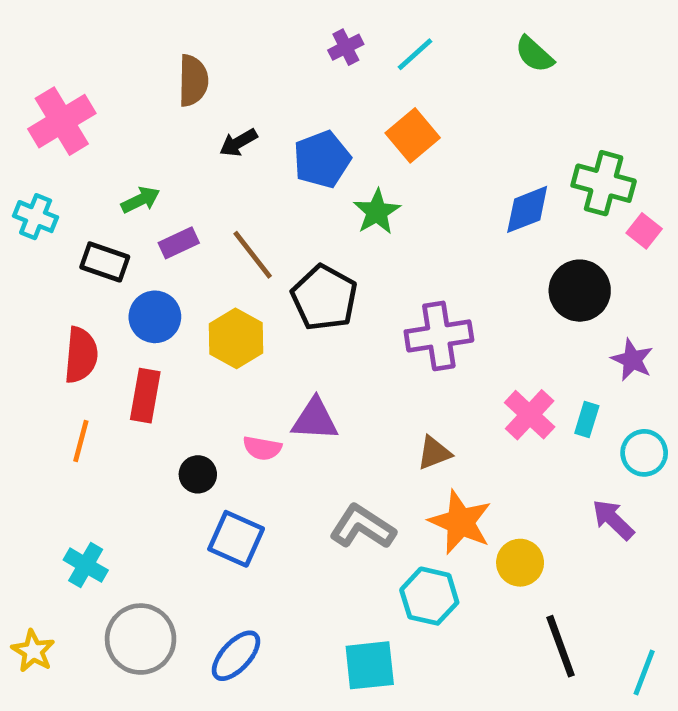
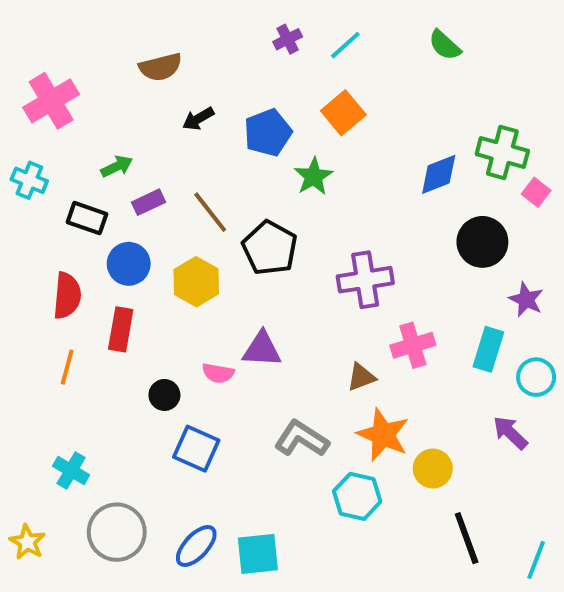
brown semicircle: (193, 81) -> (160, 67), turned 75
pink cross: (530, 415) -> (413, 345), moved, turned 30
cyan rectangle: (587, 419) -> (488, 349), size x1.5
cyan square: (370, 665) -> (258, 554), moved

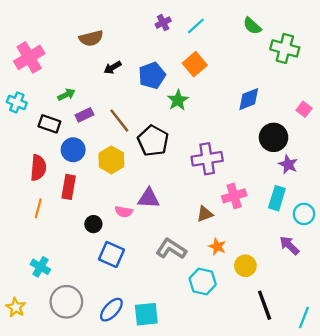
green cross: (502, 153) -> (285, 48), moved
purple star: (526, 300) -> (288, 164), moved
orange star: (383, 435) -> (217, 247), size x0.6

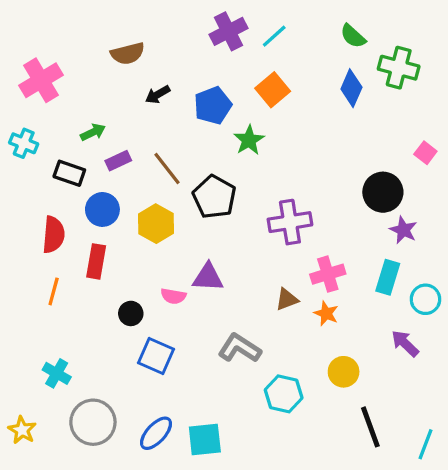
purple cross: (163, 23) -> (228, 31), size x1.6
blue diamond: (249, 99) -> (351, 88), moved, turned -45
orange star: (217, 247) -> (326, 313), moved

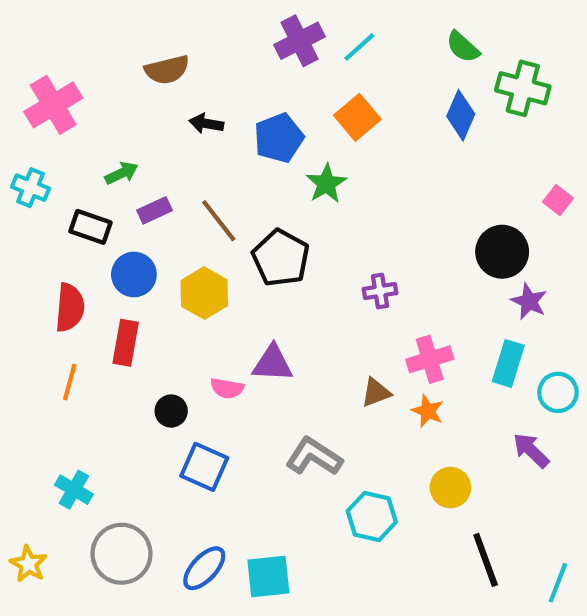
black arrow: (158, 94) -> (206, 123), turned 40
purple cross: (290, 222) -> (380, 291), size x0.6

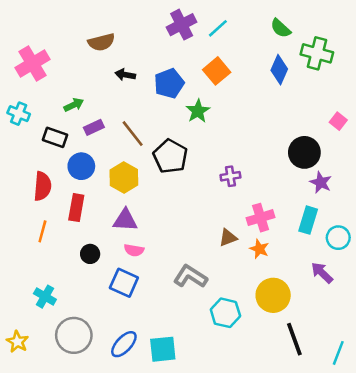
purple triangle: (273, 363) -> (125, 220), moved
pink semicircle: (227, 388) -> (134, 250), moved
black circle: (171, 411) -> (90, 254), moved
yellow circle: (450, 488) -> (273, 295), size x1.4

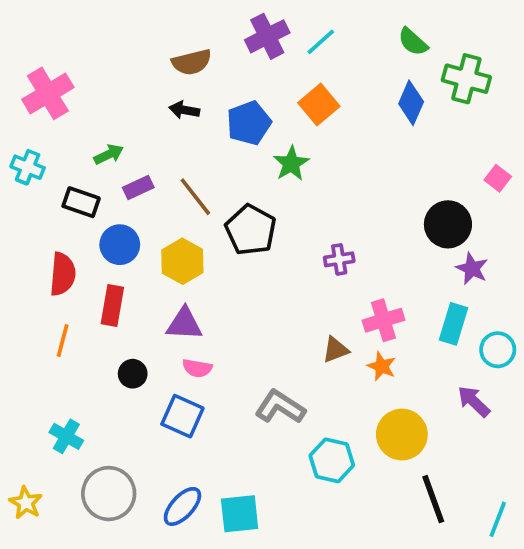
brown semicircle: (101, 42) -> (192, 62), moved

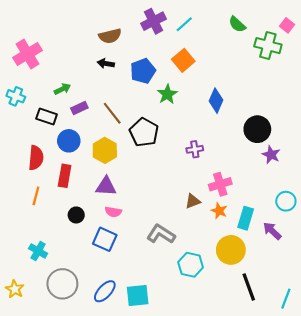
blue diamond: (411, 103) -> (216, 101), moved
pink square: (498, 178) -> (287, 25), moved
cyan rectangle: (453, 324) -> (246, 218), moved

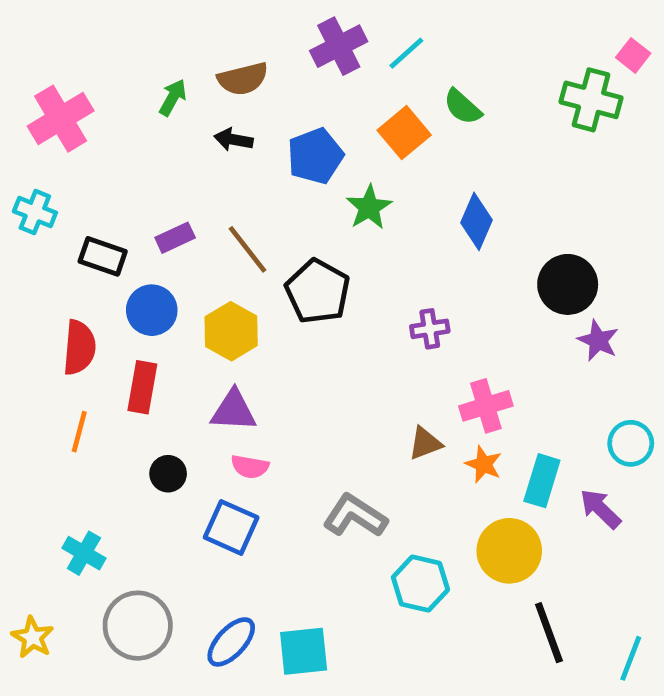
green semicircle: (237, 24) -> (462, 107), moved
green arrow: (62, 89) -> (173, 98), moved, turned -35

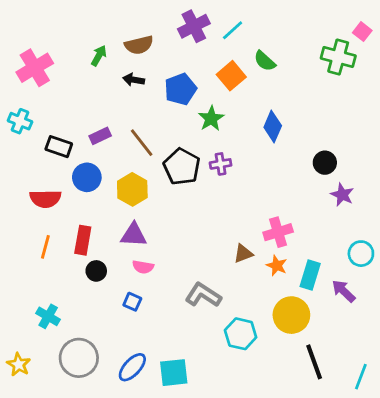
black circle: (568, 284) -> (325, 163), size x0.7
purple cross: (430, 329) -> (221, 164), moved
red semicircle: (79, 348) -> (45, 199), turned 84
red rectangle: (142, 387) -> (83, 240), moved
blue square: (231, 527) -> (132, 302), size x0.6

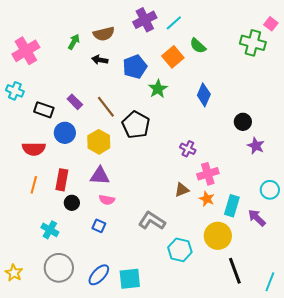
purple rectangle: (100, 136) -> (75, 102), turned 70
purple cross: (221, 164) -> (188, 149), moved, turned 35
cyan cross: (48, 316) -> (50, 230), moved

